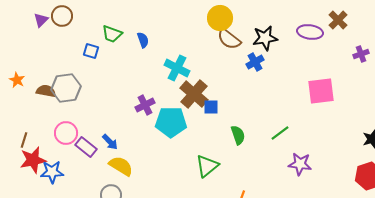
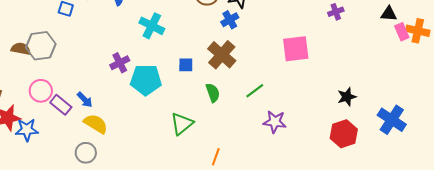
brown cross: (194, 94) -> (222, 55), moved

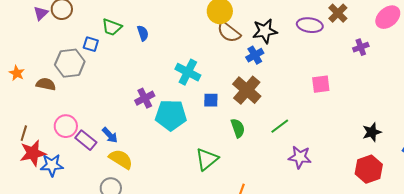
cyan cross: (152, 26) -> (188, 72), moved
gray hexagon: (41, 46) -> (70, 63), moved
pink square: (296, 49) -> (321, 84), size x0.7

